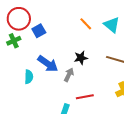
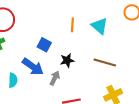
orange line: (86, 24) -> (72, 25), turned 48
blue square: (39, 31) -> (44, 45), moved, turned -32

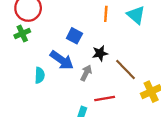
brown line: (105, 62) -> (126, 69), moved, turned 30

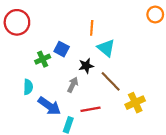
cyan triangle: (136, 15) -> (106, 48), moved
green cross: (22, 34) -> (43, 59), moved
blue arrow: (62, 60) -> (49, 106), moved

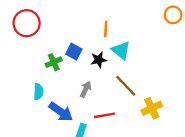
black star: (86, 66) -> (99, 60), moved

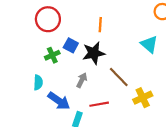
red circle: (27, 23) -> (48, 19), moved
cyan triangle: (121, 50) -> (149, 44), moved
black star: (99, 60) -> (94, 53), size x1.5

